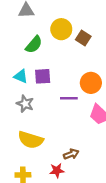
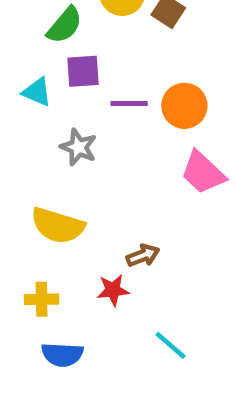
purple square: (43, 76) -> (83, 71), moved
purple line: (69, 98) -> (129, 103), moved
gray star: (25, 104) -> (78, 147), moved

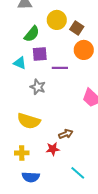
orange circle: (184, 106) -> (84, 50), moved

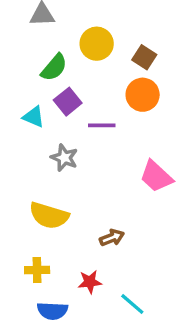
brown square: (77, 28) -> (144, 57), moved
purple square: (40, 54) -> (68, 102), turned -35
red star: (53, 149) -> (90, 282), moved

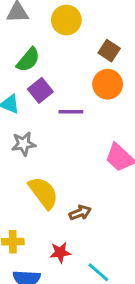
yellow circle: (97, 44) -> (66, 20), moved
gray star: (64, 158) -> (24, 144), moved, turned -30
yellow semicircle: (49, 216) -> (43, 193), moved, turned -144

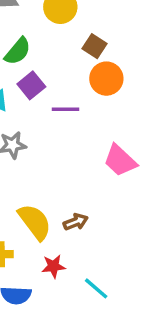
brown square: (109, 51) -> (94, 46), moved
yellow semicircle: (43, 193) -> (35, 222), moved

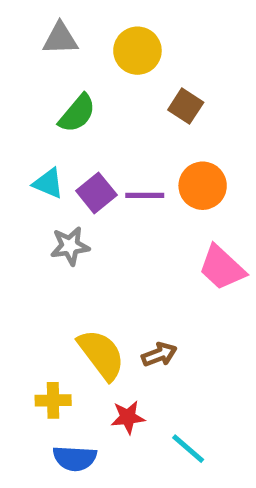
orange circle: (106, 79) -> (203, 186), moved
purple square: (31, 85) -> (96, 193), moved

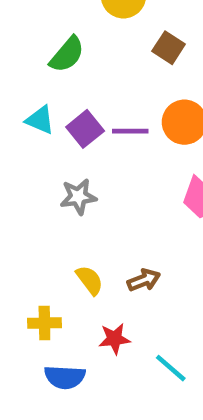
gray star: (70, 246) -> (78, 197), moved
yellow semicircle: (101, 355) -> (90, 280), size x0.6

